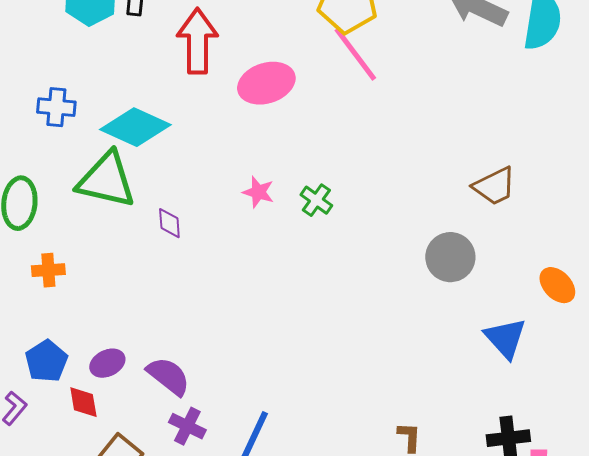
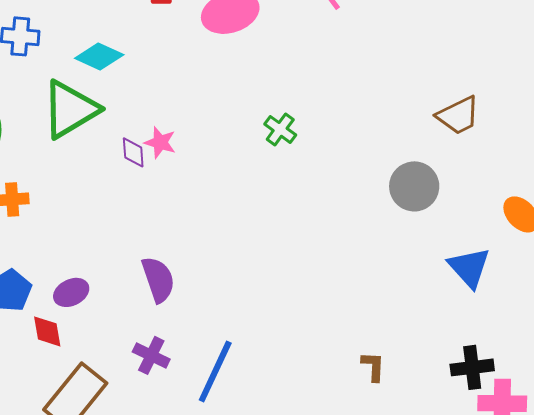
cyan diamond: (135, 127) -> (99, 56), size x0.7
green triangle: (106, 180) -> (70, 109), turned -44
pink star: (258, 192) -> (160, 142), moved
purple semicircle: (168, 376) -> (158, 279), moved, turned 33

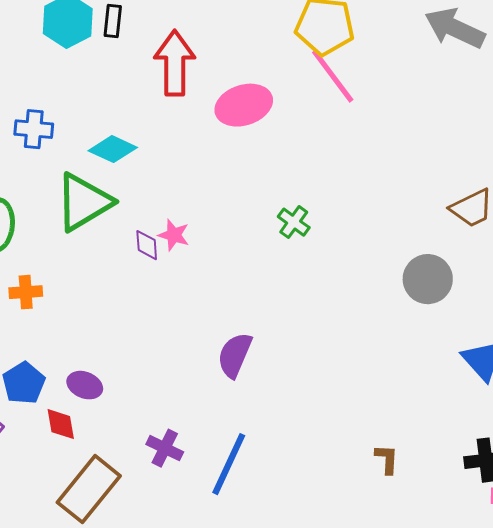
purple semicircle: (158, 279) -> (235, 355), moved, turned -138
purple ellipse: (71, 292) -> (85, 385), turned 48

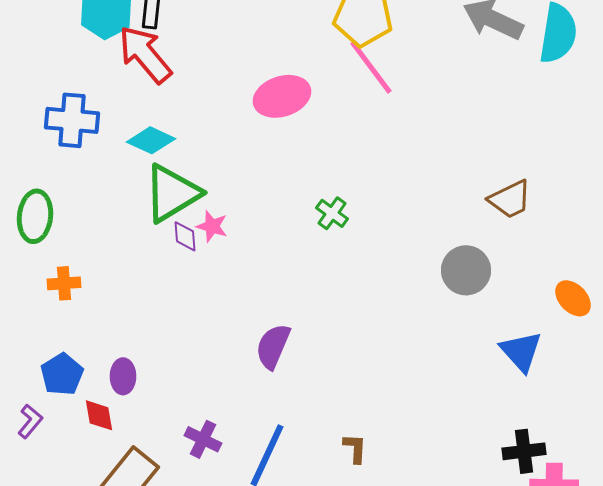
red arrow: (175, 63) -> (145, 54), moved, turned -40
blue cross: (34, 129) -> (72, 120), size x1.4
green triangle: (84, 202) -> (172, 193), moved
purple ellipse: (85, 385) -> (123, 376), turned 68
brown L-shape: (387, 459) -> (355, 448), moved

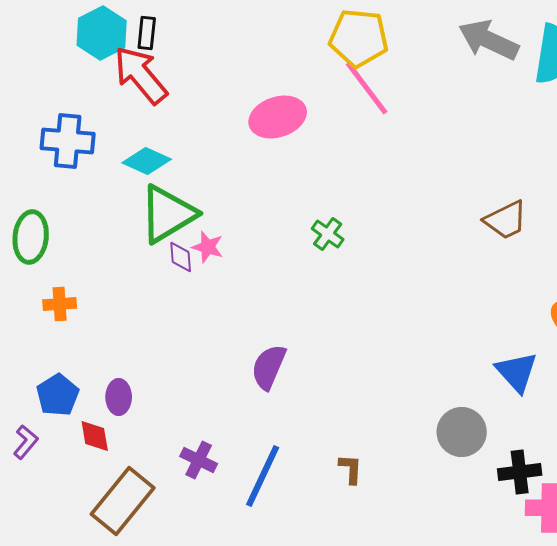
gray circle: (466, 270) -> (462, 432), moved

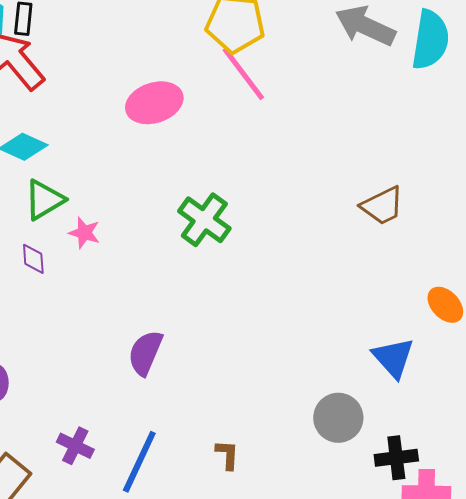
green triangle: (168, 214) -> (44, 200), size x0.7
green cross: (328, 234) -> (204, 220), size x1.6
purple diamond: (181, 257) -> (33, 259), moved

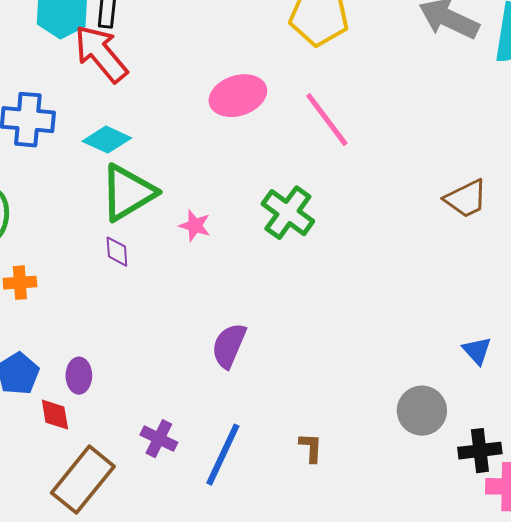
pink line: (243, 74) -> (327, 120), moved
green triangle: (44, 200) -> (128, 193), size x1.4
pink star: (84, 233) -> (195, 226), moved
blue triangle: (393, 358) -> (477, 351), size x0.7

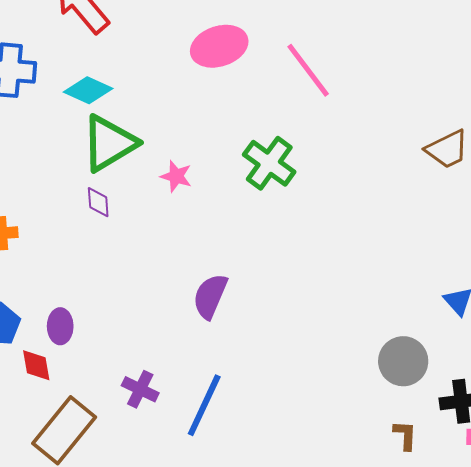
brown L-shape: (311, 448) -> (405, 435), moved

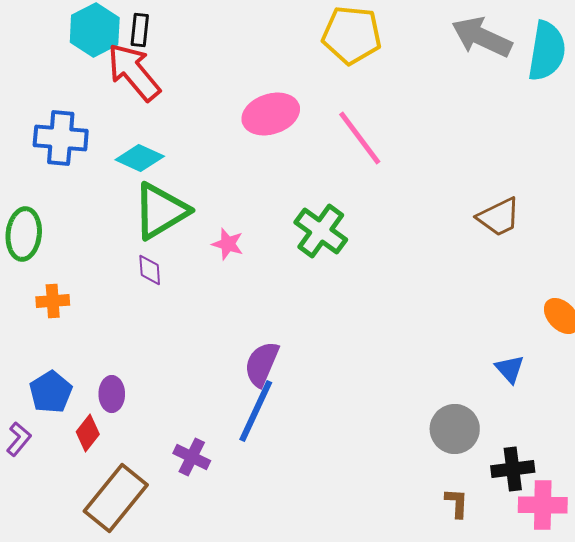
red diamond: (36, 365) -> (88, 433), turned 48
blue line: (204, 405) -> (256, 411), moved

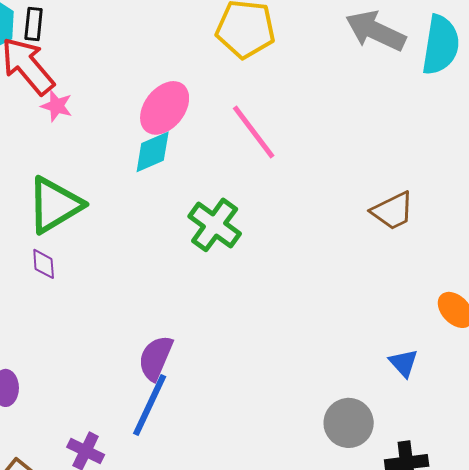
pink ellipse: (271, 114) -> (165, 108), turned -34
cyan diamond: (140, 158) -> (153, 152), moved, turned -48
pink star: (228, 244) -> (57, 106), moved

